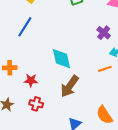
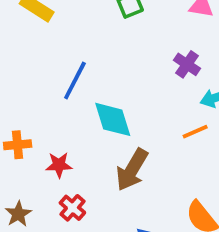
blue line: (25, 27) -> (75, 81), moved
red cross: (36, 104) -> (72, 208), turned 32

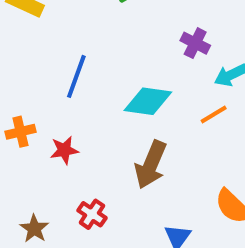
cyan diamond: (113, 119) -> (148, 101), moved, turned -57
orange cross: (18, 145) -> (21, 132), moved
red star: (59, 165) -> (64, 150), moved

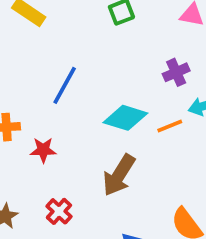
purple cross: (195, 43) -> (176, 72), turned 30
orange line: (214, 115) -> (170, 126), moved

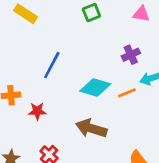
brown arrow: (119, 175) -> (91, 128), turned 76

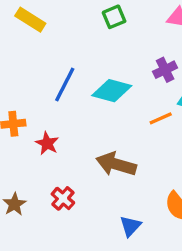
cyan diamond: (95, 88) -> (112, 91), moved
red star: (37, 111) -> (47, 143), turned 30

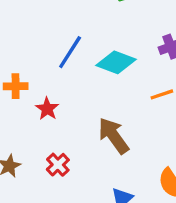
brown arrow: (116, 164) -> (114, 136), turned 33

